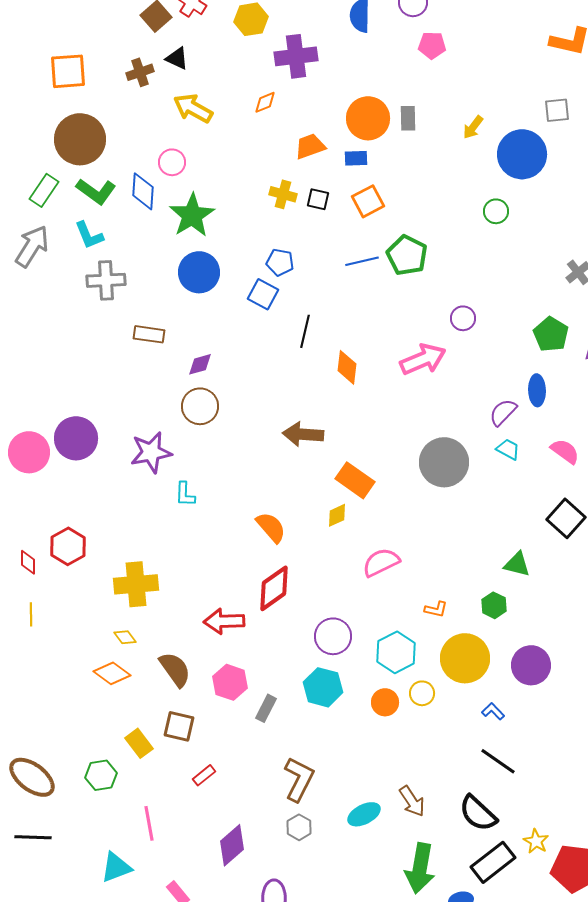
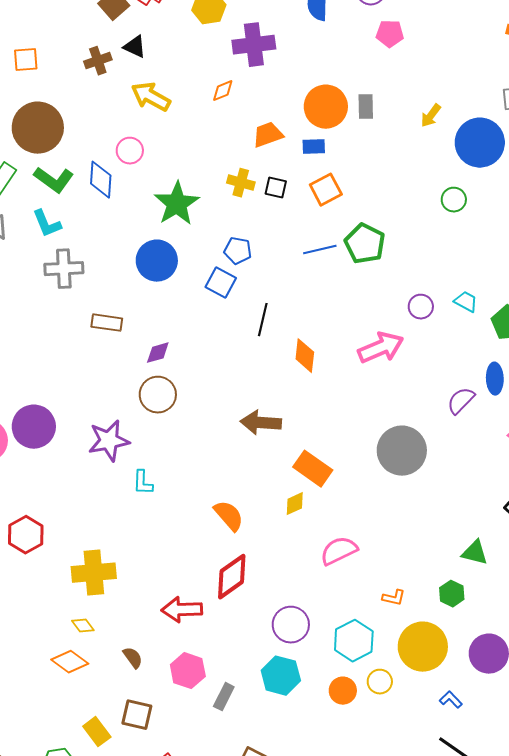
orange square: (68, 71) -> (26, 60), size x0.7
green star: (192, 215) -> (177, 204), moved
cyan trapezoid: (508, 449) -> (466, 302), moved
brown semicircle: (175, 669) -> (133, 658), size x0.6

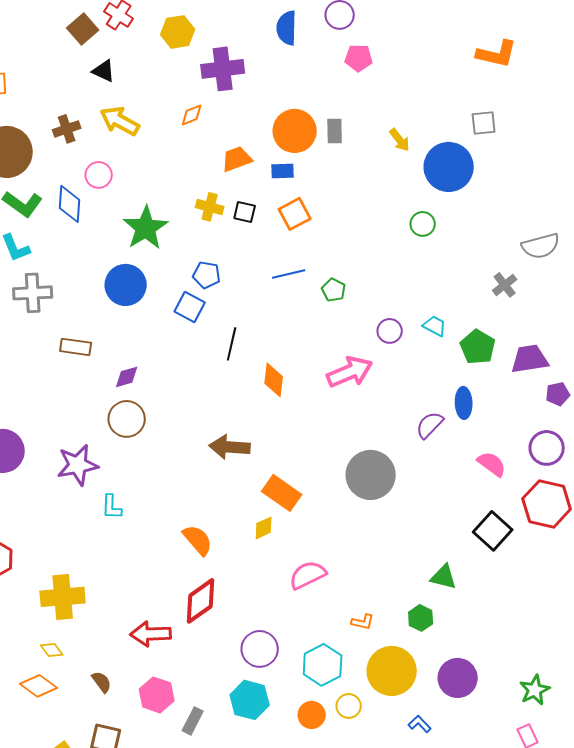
brown cross: (98, 61) -> (67, 129), moved
yellow arrow: (431, 116) -> (400, 140), turned -75
green pentagon: (365, 244) -> (334, 290), moved, size x0.6

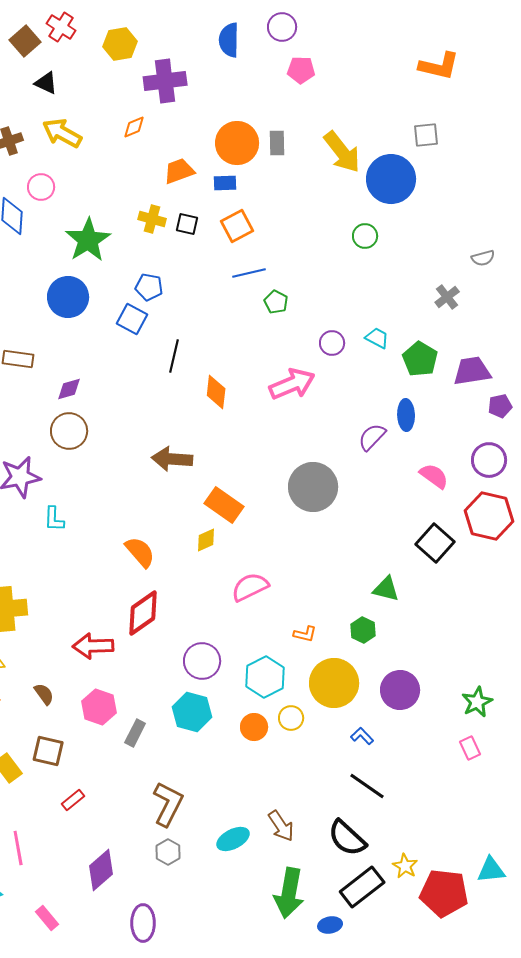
yellow arrow: (400, 140) -> (342, 152), size x1.8
gray semicircle: (541, 246) -> (483, 258), size x0.6
blue line: (289, 274) -> (249, 273), moved

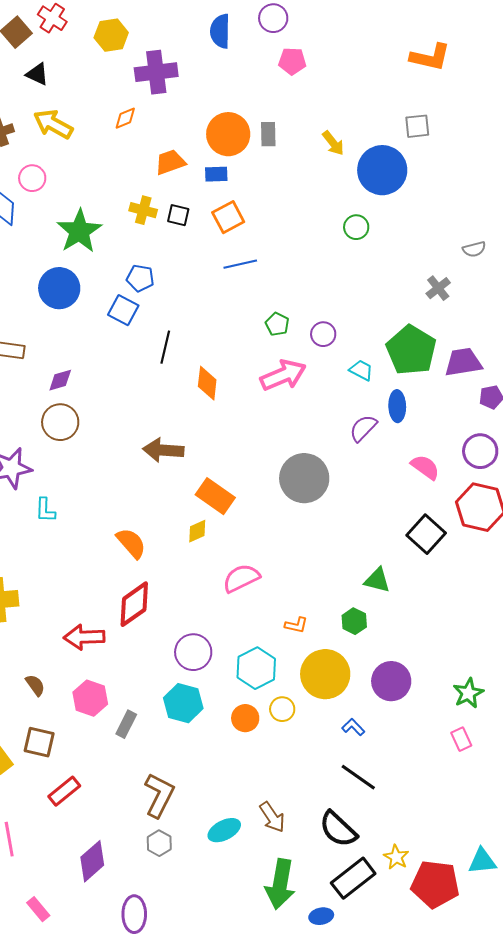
yellow arrow: (342, 152) -> (333, 143), size x0.6
green pentagon: (276, 302) -> (277, 324), moved
cyan trapezoid: (377, 338) -> (361, 370), moved
green pentagon: (420, 359) -> (411, 350), size x1.4
red rectangle: (73, 800) -> (64, 791), size x1.4

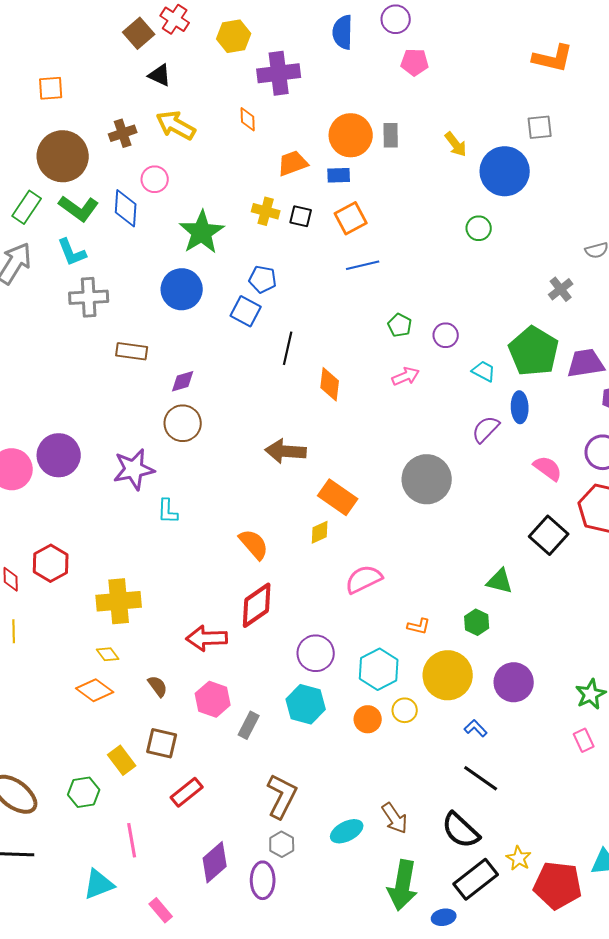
orange diamond: (125, 118) -> (248, 119), turned -70
pink arrow: (283, 375) -> (406, 376), size x0.6
purple ellipse: (134, 914) -> (263, 880), moved

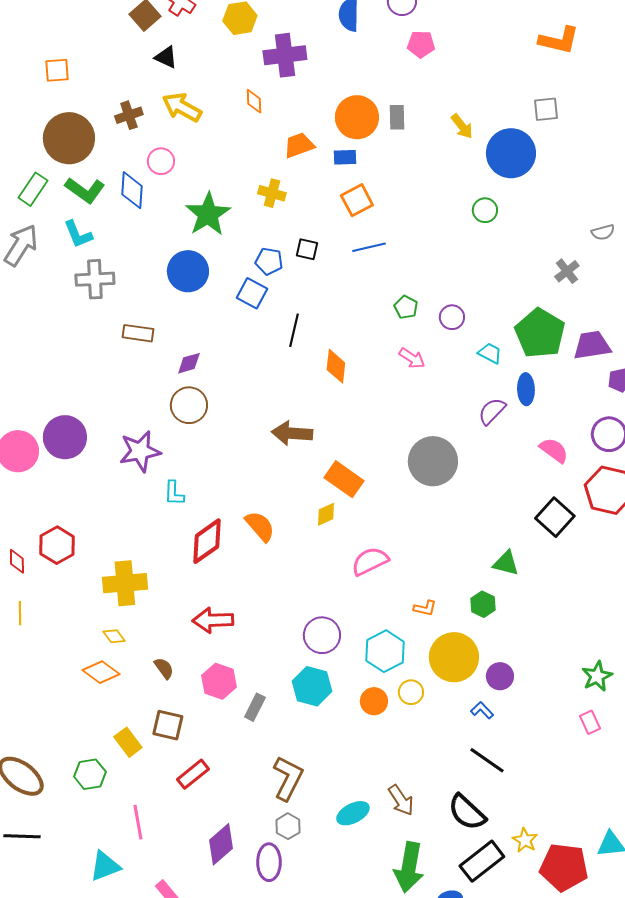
black square: (301, 216) -> (307, 249), moved
pink arrow: (406, 376) -> (412, 358), turned 56
red diamond: (257, 605) -> (207, 541), moved
purple circle: (514, 682) -> (500, 676), moved, size x0.7

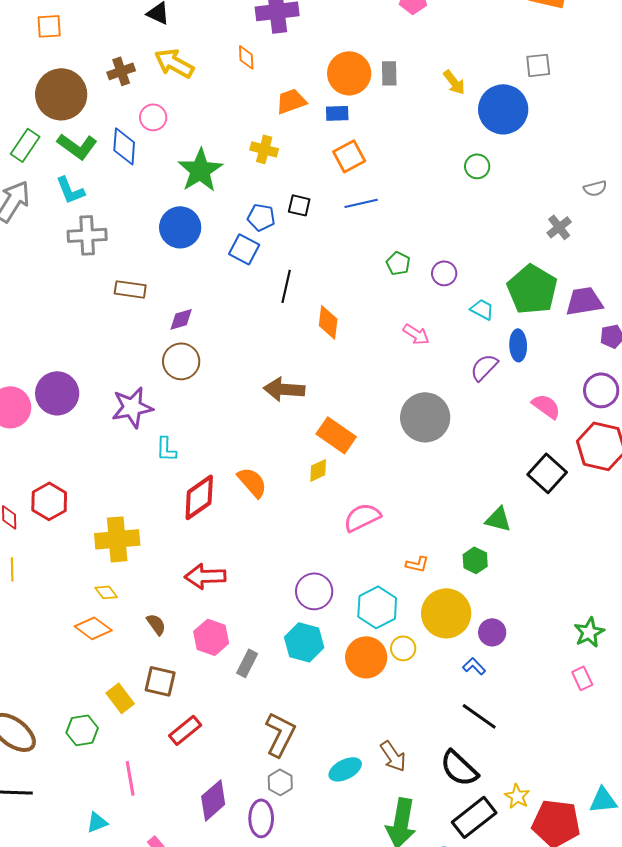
pink arrow: (412, 358) -> (416, 334), moved
orange circle: (374, 701) -> (366, 657), size x1.5
cyan triangle: (105, 866) -> (97, 822), size x0.7

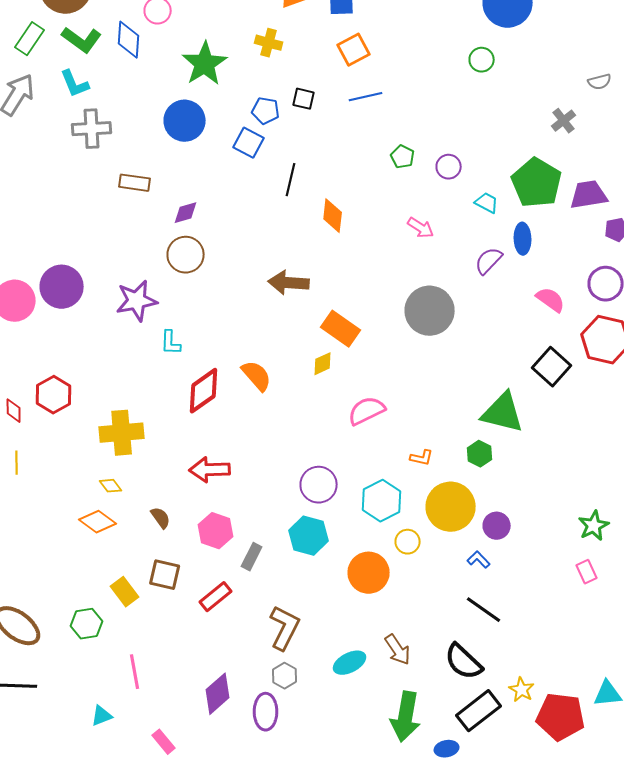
green triangle: (498, 519) -> (503, 413), size x1.6
orange circle: (366, 657) -> (369, 573), moved
red rectangle: (185, 730) -> (216, 597), moved

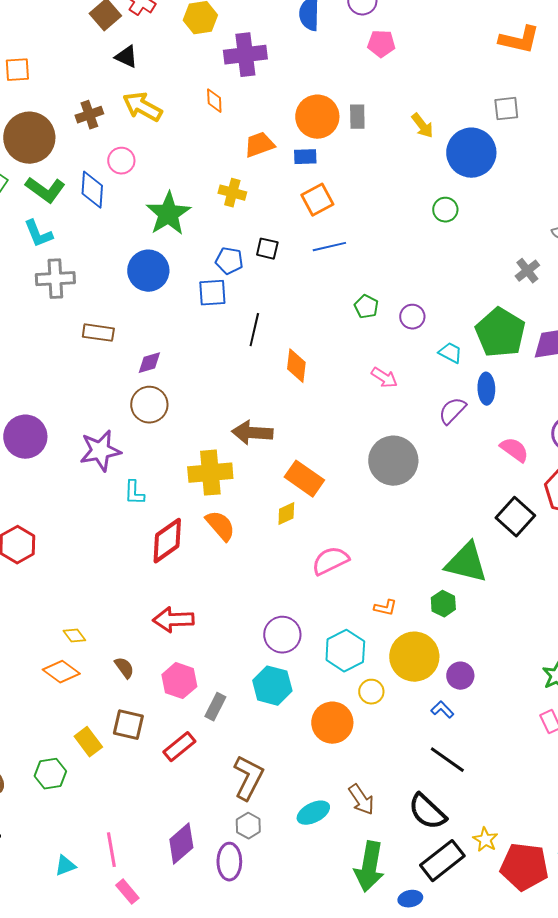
blue square: (249, 143) -> (212, 293), turned -32
yellow cross: (122, 433) -> (210, 473), moved
pink line: (135, 672) -> (111, 850), moved

